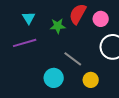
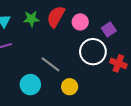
green star: (58, 26) -> (31, 19), moved

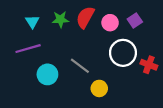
purple square: (109, 29) -> (135, 20), moved
cyan circle: (30, 85) -> (47, 74), moved

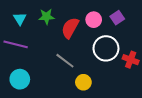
red semicircle: (85, 17) -> (70, 28), moved
purple line: (28, 49) -> (16, 44), turned 30
cyan circle: (47, 74) -> (20, 79), moved

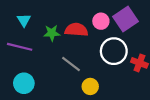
green star: (46, 17) -> (52, 33), moved
purple square: (117, 18) -> (126, 19), size x1.6
red semicircle: (70, 28) -> (76, 30), turned 65

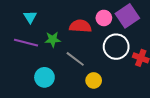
green star: (52, 33) -> (53, 39), moved
cyan circle: (24, 83) -> (44, 77), moved

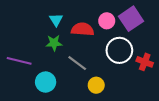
cyan triangle: (30, 17) -> (56, 20), moved
purple line: (26, 43) -> (19, 61), moved

